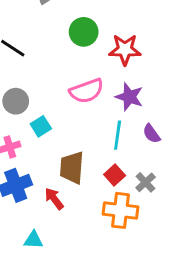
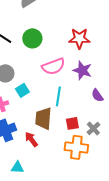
green circle: (84, 32) -> (32, 38), moved
cyan line: (118, 135) -> (58, 96), moved
red square: (115, 175) -> (72, 123), turned 32

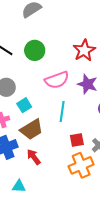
red star: (79, 38) -> (84, 50), turned -30
brown trapezoid: (43, 118) -> (32, 129), moved, turned -125
orange cross: (76, 147) -> (81, 165), turned -30

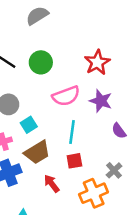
red square: (77, 140) -> (74, 161), moved
red arrow: (34, 157) -> (52, 184), moved

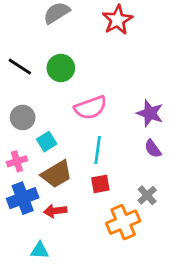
red star: (97, 62) -> (117, 20), moved
purple star: (101, 101) -> (150, 113), moved
red arrow: (52, 184) -> (55, 211), moved, turned -60

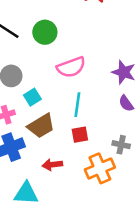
gray cross: (147, 195) -> (121, 145), turned -35
red arrow: (55, 211) -> (52, 165), moved
cyan triangle: (40, 250) -> (26, 193), size x1.5

